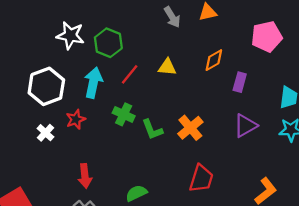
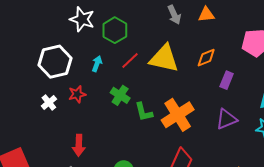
yellow triangle: (167, 67) -> (164, 58), size x1.8
cyan arrow: (93, 83) -> (97, 64), size x0.6
orange cross: (190, 128) -> (178, 115), size x1.4

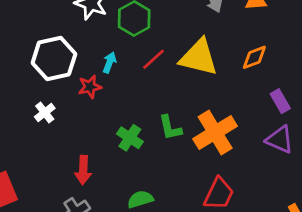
purple rectangle: (227, 80) -> (280, 101), moved, turned -54
red star: (77, 94) -> (90, 87), moved
green cross: (120, 95) -> (130, 138), moved
purple triangle: (227, 119) -> (280, 140), turned 45

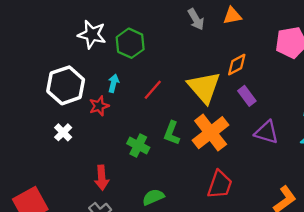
yellow triangle: (199, 57) -> (204, 87), moved, turned 42
red line: (153, 59) -> (153, 90), moved
purple rectangle: (280, 101) -> (247, 96), moved
green L-shape: (170, 128) -> (172, 133), turned 40

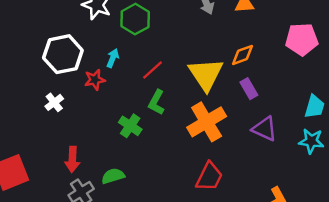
green L-shape: (172, 133) -> (157, 102), moved
red arrow: (102, 178) -> (72, 159), moved
green semicircle: (153, 197) -> (113, 176), moved

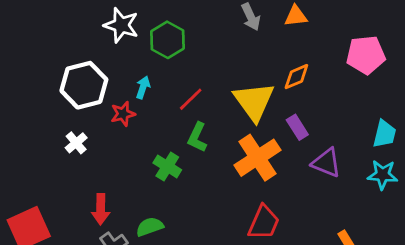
purple rectangle: (249, 89) -> (297, 127), moved

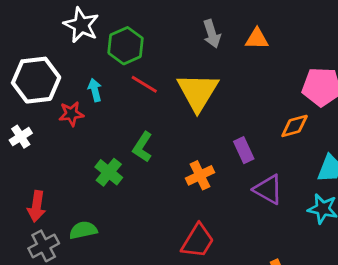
orange diamond: (296, 77) -> (295, 126), moved
cyan arrow: (143, 87) -> (95, 90), turned -40
red line: (191, 99) -> (144, 84), moved, turned 68
yellow triangle: (254, 101) -> (198, 92), moved
orange cross: (257, 158) -> (200, 175), size x0.6

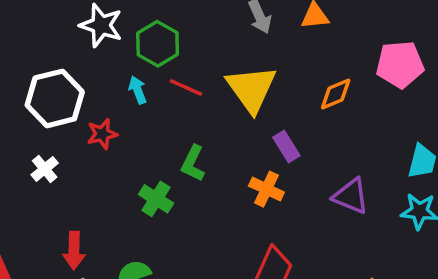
cyan arrow: (95, 90) -> (138, 90), moved
orange diamond: (295, 126) -> (336, 94), moved
purple rectangle: (244, 150) -> (286, 146), moved
orange cross: (200, 175) -> (266, 189), turned -32

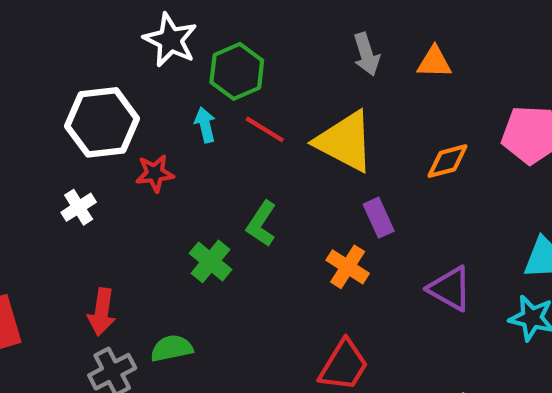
yellow triangle: (251, 89) -> (345, 141), turned -34

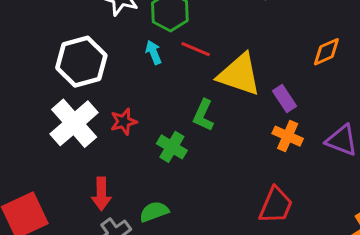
yellow triangle: (345, 141) -> (239, 75), moved
red star: (155, 173) -> (124, 122), moved
white cross: (79, 207) -> (74, 123), size x2.0
orange cross: (348, 267) -> (288, 136), moved

